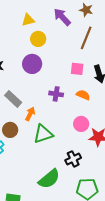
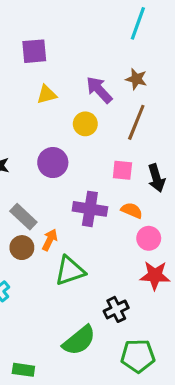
yellow circle: (38, 39) -> (85, 124), moved
purple cross: (56, 94) -> (90, 209), size x1.5
pink circle: (81, 124) -> (149, 238), moved
brown circle: (10, 130) -> (22, 248), moved

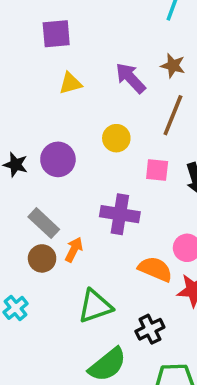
yellow circle: (85, 124) -> (116, 138), moved
purple circle: (53, 163) -> (58, 159), moved
orange semicircle: (132, 210) -> (155, 269), moved, size x1.4
green triangle: (70, 271) -> (95, 306), moved

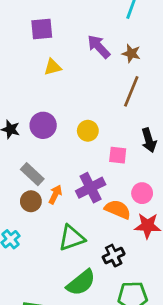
purple arrow: (130, 78) -> (99, 47), moved
yellow circle: (116, 138) -> (88, 131), moved
pink square: (157, 170) -> (118, 155), moved
purple cross: (120, 214) -> (91, 188), moved, turned -36

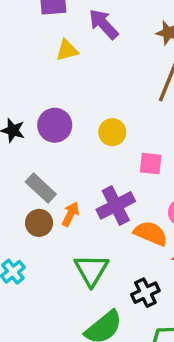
purple arrow: (99, 47) -> (104, 24), moved
green triangle: (72, 238) -> (91, 270), turned -40

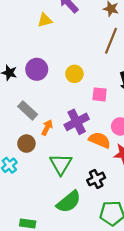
brown circle: (39, 223) -> (26, 144), moved

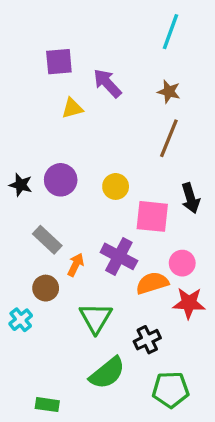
pink square: (100, 94) -> (152, 216), size x1.5
purple cross: (77, 122) -> (119, 256), turned -35
orange semicircle: (100, 140) -> (152, 283), turned -40

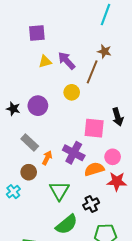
purple arrow: (107, 83) -> (67, 61), moved
brown line: (169, 138) -> (92, 72), moved
yellow circle: (116, 186) -> (72, 92), moved

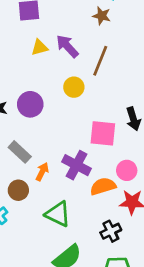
brown star: (104, 51) -> (102, 16), moved
green triangle: (59, 191) -> (58, 214), turned -35
black cross: (91, 204) -> (111, 231), moved

